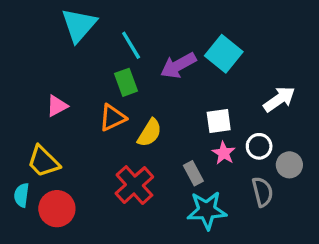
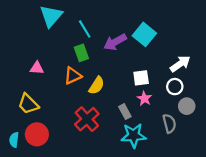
pink triangle: (57, 106) -> (37, 68), turned 32
white circle: (259, 146) -> (175, 87), moved
cyan semicircle: (22, 195) -> (14, 140), moved

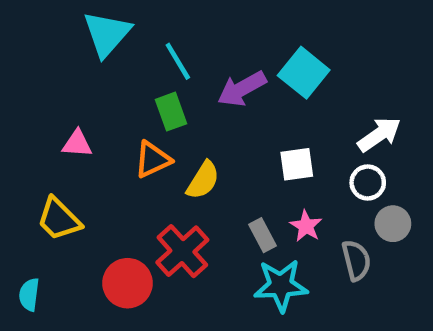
pink star: (144, 99) -> (306, 226), moved
red circle: (37, 134) -> (128, 283), moved

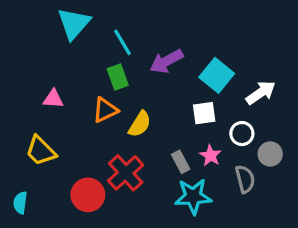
cyan square: (304, 73) -> (217, 75), moved
white circle: (368, 182) -> (242, 134), moved

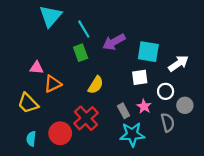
cyan square: (217, 75) -> (148, 52), turned -30
orange triangle: (105, 110) -> (53, 84), moved
cyan semicircle: (20, 203) -> (31, 139), moved

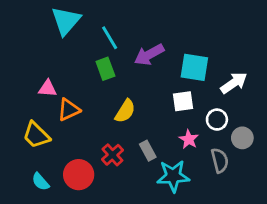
gray rectangle: (124, 111) -> (148, 151), moved
red cross: (86, 118) -> (112, 155), size x0.7
cyan semicircle: (31, 139) -> (40, 182), turned -48

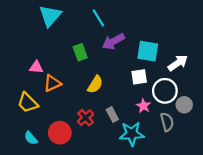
cyan line: (110, 38) -> (98, 18), moved
white circle: (217, 120) -> (165, 91), size x1.5

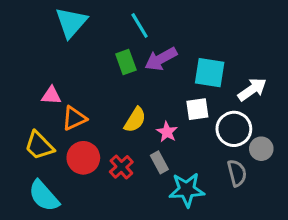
green rectangle: (80, 52) -> (126, 62), moved
pink star: (143, 106) -> (167, 132), moved
red circle: (60, 133) -> (83, 158), moved
cyan semicircle: (31, 138) -> (44, 196), size x1.6

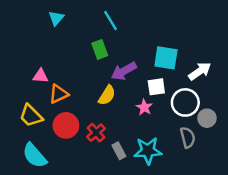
cyan triangle: (71, 22) -> (56, 18), size x0.6
purple arrow: (161, 59) -> (124, 71), moved
pink star: (167, 132) -> (144, 107), moved
gray rectangle: (159, 162) -> (119, 151), moved

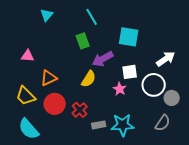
cyan square: (166, 58) -> (129, 37), moved
pink triangle: (41, 76) -> (28, 56), moved
gray semicircle: (188, 137) -> (163, 123), moved, turned 48
gray rectangle: (119, 151) -> (99, 125), turned -72

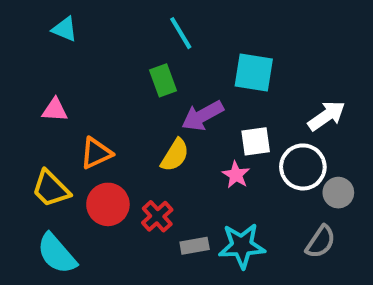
cyan triangle: (47, 15) -> (65, 29), moved, turned -48

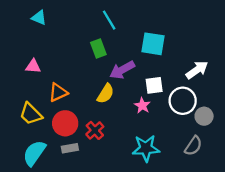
gray rectangle: (195, 246) -> (70, 148), moved
cyan semicircle: (57, 254) -> (34, 153), turned 76

